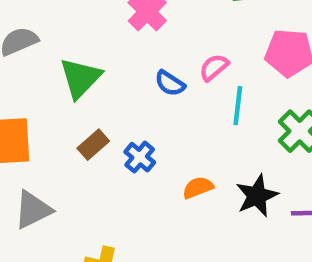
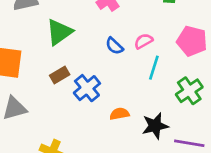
blue cross: (140, 157) -> (87, 88), size x1.4

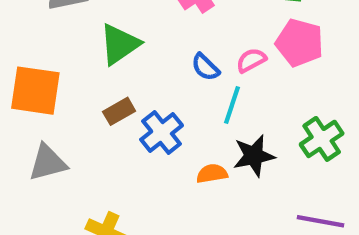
pink pentagon: (192, 41) -> (299, 43), moved
cyan line: (154, 68) -> (232, 105), moved
black star: (155, 126) -> (254, 156), moved

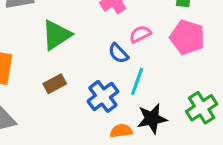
pink semicircle: (251, 60) -> (140, 34), moved
blue cross: (162, 133) -> (103, 96), moved

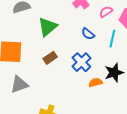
pink semicircle: (140, 34) -> (106, 12), moved
cyan line: (137, 81) -> (112, 39), moved

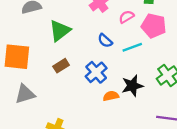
cyan line: (112, 39) -> (132, 47), turned 54

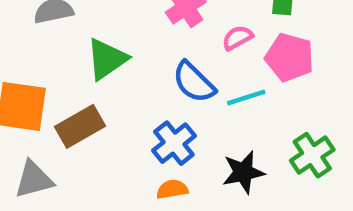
blue semicircle: (105, 41) -> (194, 82), size x1.5
brown rectangle: (61, 66) -> (80, 126), moved, size x1.5
orange semicircle: (111, 96) -> (172, 189), moved

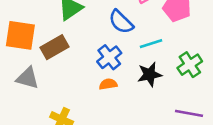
cyan line: (246, 97) -> (151, 44), moved
gray triangle: (34, 180) -> (28, 78), turned 30

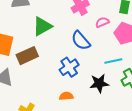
cyan line: (151, 44) -> (113, 61), moved
orange semicircle: (108, 84) -> (66, 96), moved

